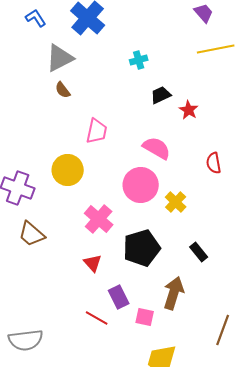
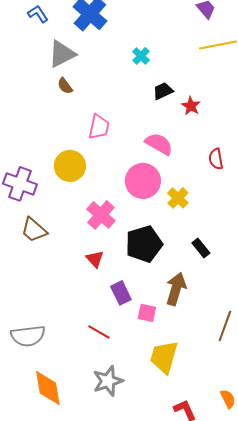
cyan cross: (139, 60) -> (141, 56), turned -30
red line: (97, 318) -> (99, 332), moved

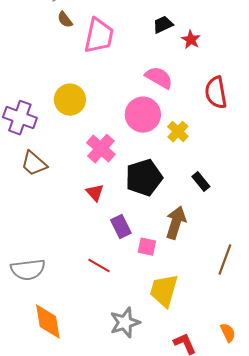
pink trapezoid: (99, 127) -> (99, 36), moved, size x1.4
red semicircle: (216, 159) -> (216, 93), size x1.5
gray star: (108, 381) -> (125, 323), moved

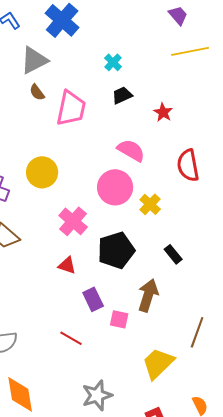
black trapezoid: (163, 25) -> (122, 95), moved
red triangle: (95, 193) -> (67, 265), turned -30
yellow trapezoid: (164, 291) -> (158, 363), moved, turned 30

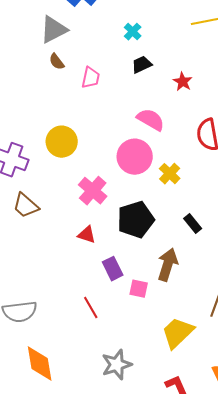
pink trapezoid: (71, 108) -> (91, 78), size x0.6
red line: (71, 338) -> (91, 308), turned 30

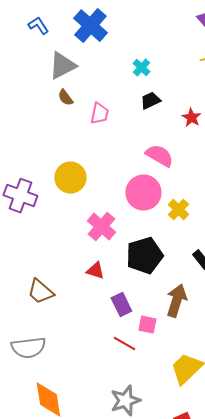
brown trapezoid: (26, 206) -> (40, 292), moved
red line: (91, 308) -> (124, 344), moved, turned -30

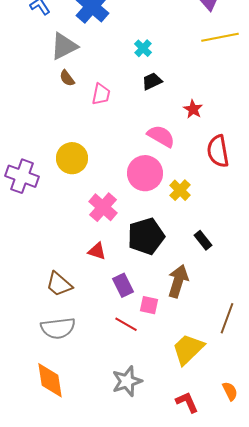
red star: (191, 118) -> (193, 109), moved
brown trapezoid: (40, 292) -> (59, 284), moved
gray semicircle: (28, 348) -> (58, 328), moved

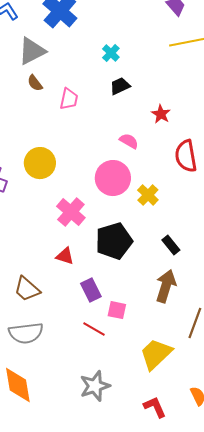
pink semicircle: (161, 136) -> (129, 141), size x0.7
brown arrow: (178, 281) -> (166, 286), moved

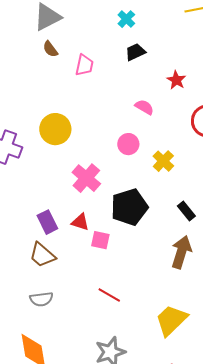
pink circle: (113, 178) -> (128, 144), size x0.6
purple rectangle: (91, 290) -> (47, 222), moved
pink square: (117, 310) -> (100, 240), moved
gray semicircle: (26, 333) -> (41, 299), size x0.7

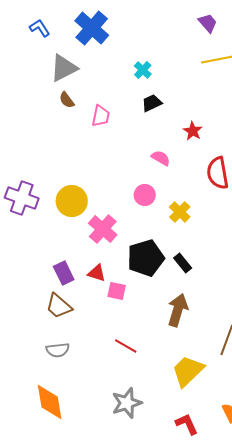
yellow circle: (55, 129) -> (72, 201), moved
black rectangle: (186, 211) -> (183, 263), moved
brown arrow: (181, 252) -> (178, 310), moved

